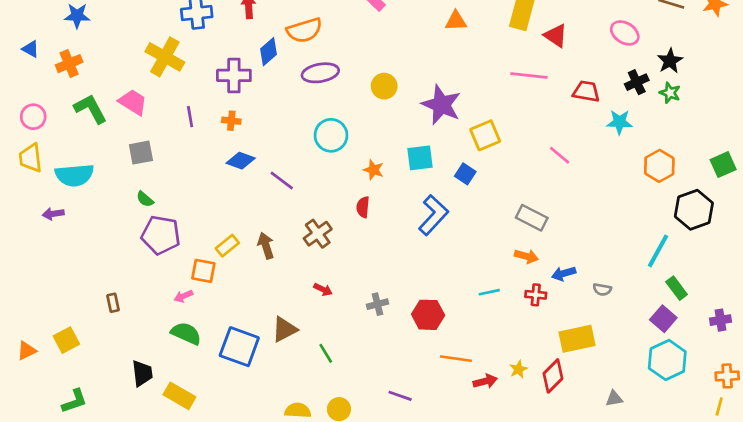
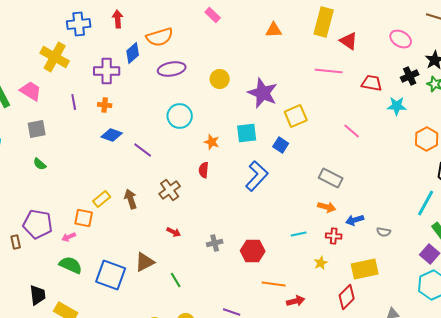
purple pentagon: (161, 235) -> (38, 224), moved
yellow star: (518, 369) -> (321, 263), moved

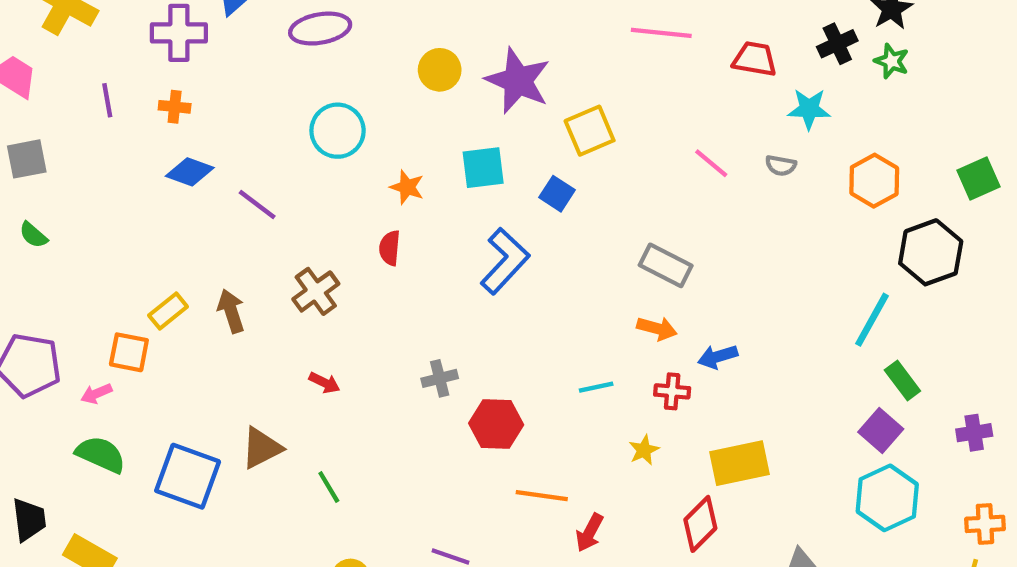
yellow circle: (220, 79) -> (440, 70), moved
gray semicircle: (384, 232) -> (781, 165), moved
gray cross: (215, 243) -> (440, 378), moved
red arrow: (296, 301) -> (590, 533), turned 132

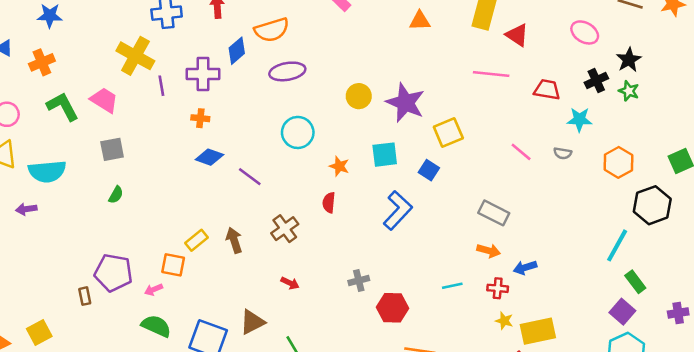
purple line: (107, 100) -> (161, 86), moved
green semicircle: (33, 235) -> (116, 195), turned -102
yellow star: (644, 450) -> (504, 321), moved, turned -30

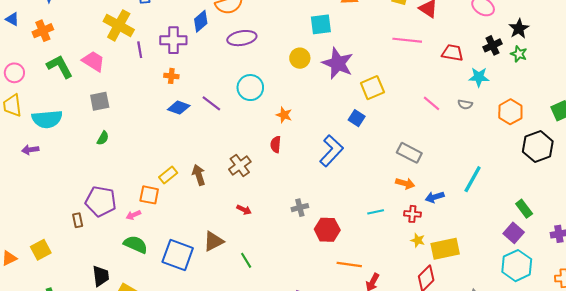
cyan square: (385, 155) -> (321, 24), moved
purple line: (250, 177) -> (211, 103), moved
cyan line: (617, 245) -> (473, 179), moved

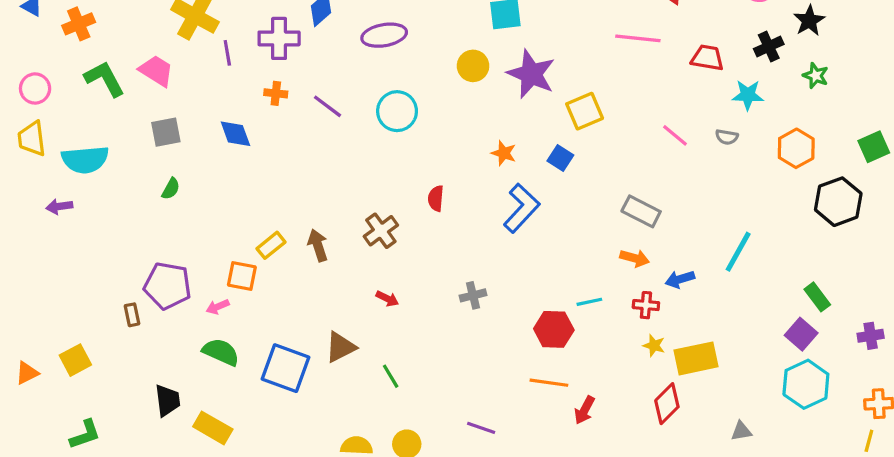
green star: (519, 54) -> (816, 76), moved
purple line: (211, 103) -> (328, 106), moved
blue diamond: (179, 108) -> (235, 134), moved, turned 50
orange star: (284, 115) -> (504, 153), moved
red hexagon: (327, 230) -> (554, 329), moved

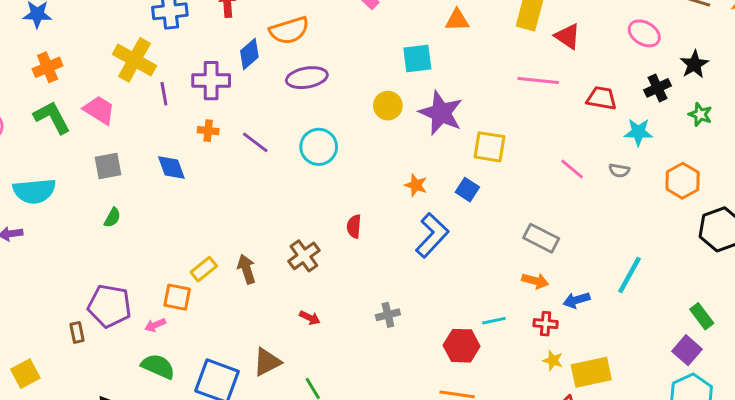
orange cross: (79, 24) -> (48, 67), moved
yellow square: (585, 111) -> (490, 147), turned 32

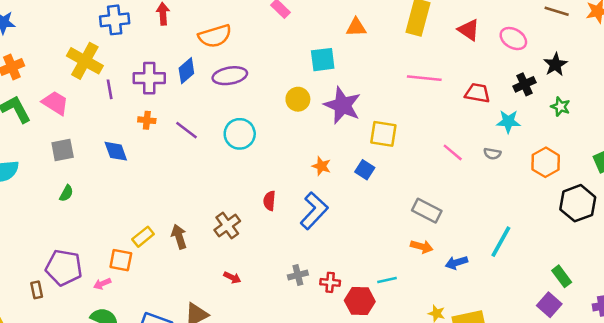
red triangle: (568, 36) -> (469, 30), moved
blue diamond: (249, 54) -> (186, 71), moved
blue L-shape: (432, 235) -> (314, 211), moved
red cross: (546, 324) -> (330, 282), moved

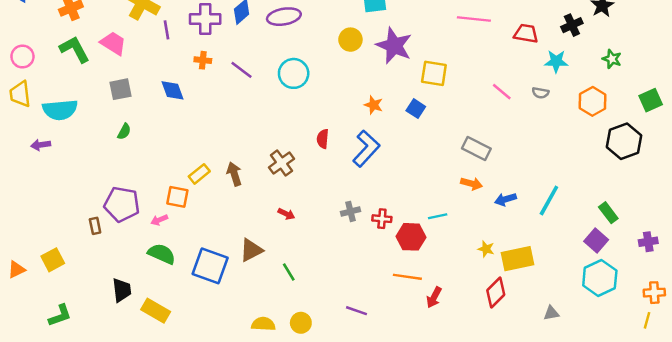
green star: (560, 107) -> (612, 59), moved
cyan line: (501, 242) -> (549, 201), moved

